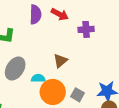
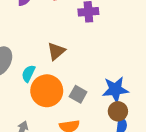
cyan semicircle: (38, 78) -> (28, 74), turned -64

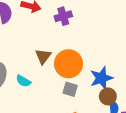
cyan semicircle: (28, 74) -> (23, 81), turned -72
orange circle: (47, 91) -> (68, 64), moved

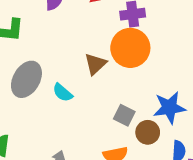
orange circle: (68, 64) -> (130, 48), moved
brown circle: (108, 96) -> (148, 132), moved

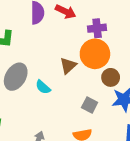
brown circle: (148, 132) -> (111, 77), moved

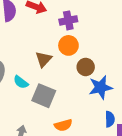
orange circle: (95, 54) -> (68, 45), size x0.7
gray square: (90, 105) -> (44, 96), moved, size x1.5

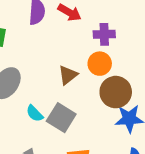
brown circle: (86, 67) -> (116, 92), size x1.5
cyan semicircle: (21, 82) -> (35, 113), moved

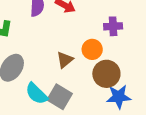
purple cross: (104, 34) -> (113, 26), moved
cyan semicircle: (35, 113) -> (37, 94), size x1.5

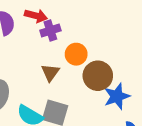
purple cross: (113, 26) -> (50, 30), moved

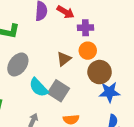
purple cross: (50, 30) -> (85, 28), moved

